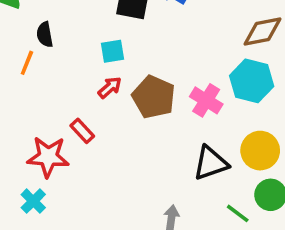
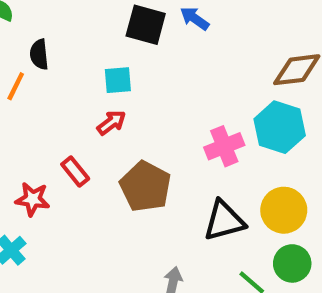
brown pentagon: (154, 97) -> (145, 187), moved
pink cross: (206, 100) -> (224, 146), turned 32
red star: (48, 157) -> (33, 199), size x0.7

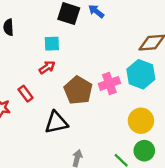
brown pentagon: (145, 187) -> (78, 90), moved
black triangle: (224, 221) -> (56, 123), moved

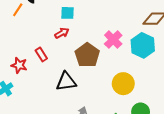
pink cross: (109, 83) -> (113, 40), moved, turned -30
yellow circle: (141, 121) -> (123, 84), moved

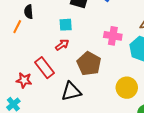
pink cross: (113, 40) -> (113, 36), moved, turned -30
red rectangle: (41, 54) -> (44, 68), size x1.5

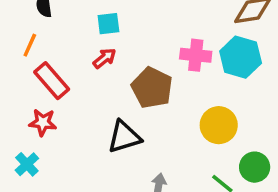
orange line: (17, 27) -> (30, 45), moved
pink cross: (113, 36) -> (196, 55), moved
red rectangle: (44, 68) -> (52, 81), moved

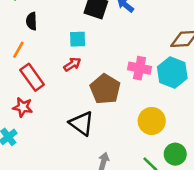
black triangle: (124, 137) -> (82, 123), turned 48

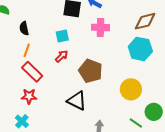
orange line: (18, 50) -> (27, 50), moved
pink cross: (139, 68) -> (100, 27), moved

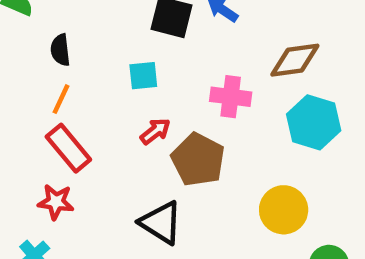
brown diamond: (145, 21) -> (295, 60), moved
pink cross: (100, 27) -> (231, 97), moved
red arrow: (62, 56) -> (155, 131), moved

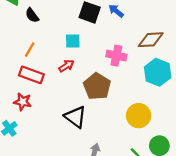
black semicircle: (60, 50) -> (32, 15), moved, turned -35
red arrow: (155, 131) -> (66, 66), moved
red rectangle: (68, 148) -> (31, 75), turned -35

